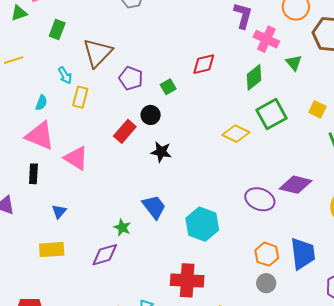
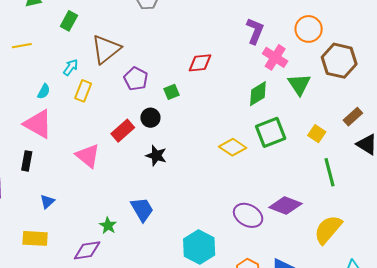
green triangle: (294, 63) -> (299, 84), size x1.4
red diamond: (204, 64) -> (200, 63), moved
cyan arrow: (65, 75) -> (71, 67), turned -120
pink triangle: (76, 158) -> (88, 156), moved
cyan hexagon: (202, 224) -> (199, 247), moved

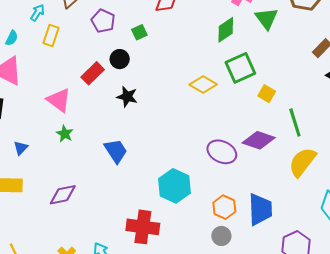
yellow square: (317, 134) -> (267, 94), moved
green line: (329, 172) -> (295, 122), moved
green star: (108, 226) -> (65, 134), moved

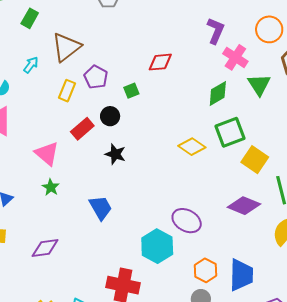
yellow rectangle: (51, 36) -> (67, 91), moved
yellow square: (267, 94) -> (255, 160), size x1.5
purple ellipse: (222, 152) -> (187, 221), moved

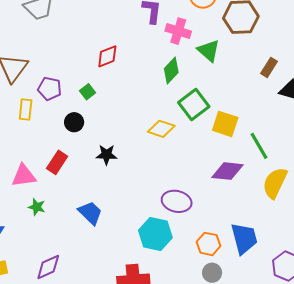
red rectangle: (82, 129) -> (57, 162), moved
pink triangle: (47, 154) -> (24, 176), turned -32
black star: (115, 154) -> (106, 155), moved

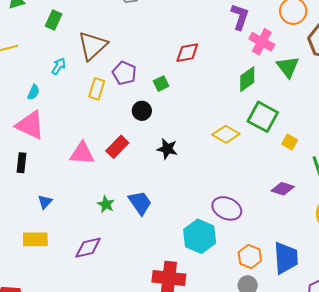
green square: (194, 105) -> (263, 117), turned -36
yellow square: (225, 124) -> (290, 142), size x0.6
purple diamond: (227, 171) -> (283, 189), size x0.7
green star: (37, 207) -> (106, 204), moved

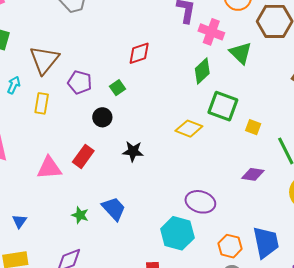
yellow rectangle: (97, 89) -> (42, 103), moved

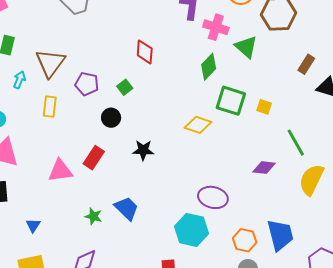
red diamond: (139, 53) -> (145, 52), turned -65
cyan arrow: (14, 85) -> (19, 80), moved
yellow square: (253, 127) -> (264, 107), moved

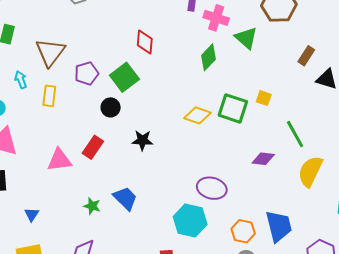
cyan arrow: (19, 80) -> (21, 80), moved, turned -42
purple pentagon: (87, 84) -> (87, 73), turned -30
green square: (125, 87) -> (124, 77), size x1.8
green square: (231, 101) -> (233, 108), moved

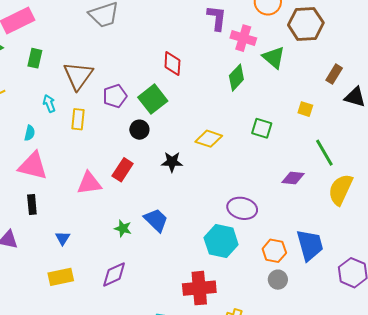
yellow square: (264, 98) -> (305, 109), moved
green square: (233, 108) -> (262, 128), size x0.7
yellow diamond: (197, 115) -> (209, 139), moved

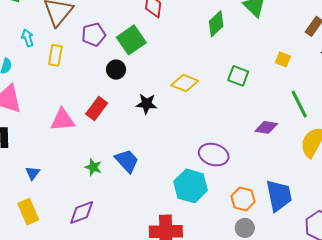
yellow rectangle: (61, 277) -> (28, 212), turned 75

